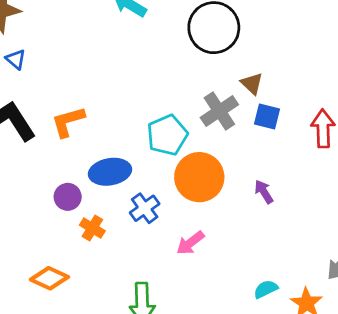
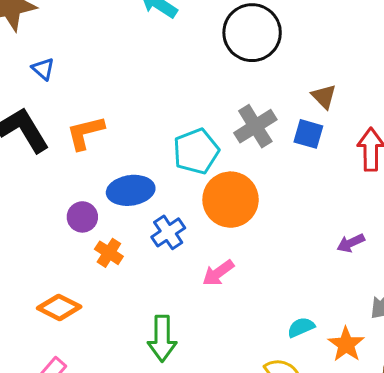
blue triangle: (16, 59) -> (43, 69), moved
brown triangle: (252, 83) -> (324, 96), moved
purple arrow: (264, 192) -> (351, 243), moved, turned -85

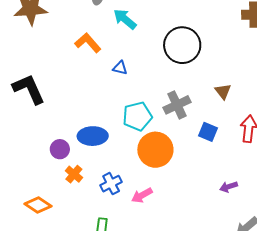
blue triangle: (43, 69) -> (120, 68), moved, turned -35
orange L-shape: (85, 133) -> (88, 43), moved, turned 56
blue square: (308, 134) -> (208, 132), moved
blue cross: (168, 232) -> (111, 184), moved

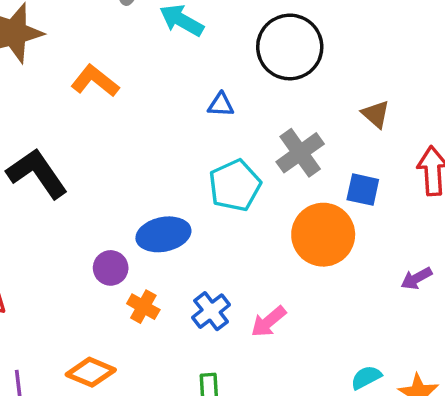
orange L-shape: (88, 43) -> (95, 81), moved
blue triangle: (120, 68) -> (221, 105), moved
orange circle: (155, 150) -> (323, 235), moved

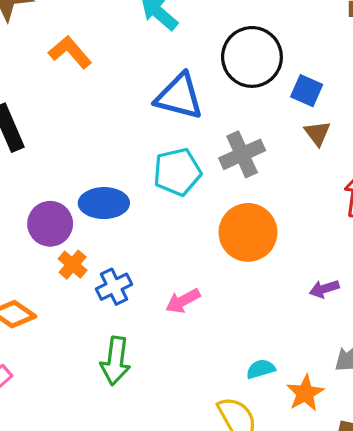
blue triangle: (221, 105) -> (179, 96), size x2.0
blue square: (363, 190) -> (307, 91), moved
purple circle: (111, 268) -> (50, 224), size x1.4
blue cross: (211, 311) -> (114, 287), moved

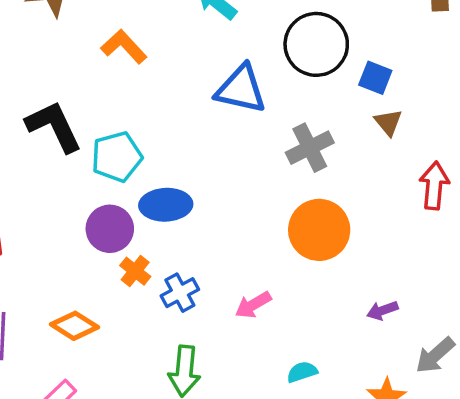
cyan pentagon: (177, 172) -> (117, 157), moved
purple arrow: (324, 289) -> (382, 310), moved
cyan semicircle: (261, 369) -> (302, 372), moved

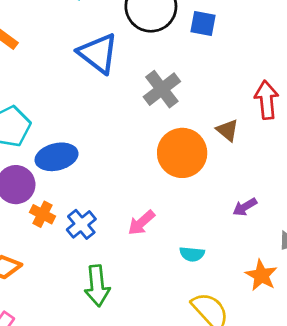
blue triangle: (241, 89) -> (98, 53), turned 36
brown triangle: (388, 122) -> (227, 130), moved
cyan semicircle: (302, 372) -> (192, 254), moved, turned -145

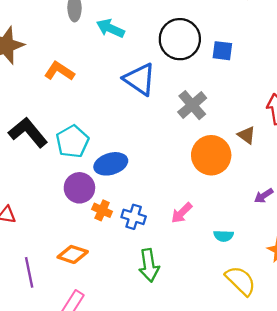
blue cross: (81, 224) -> (134, 217), turned -30

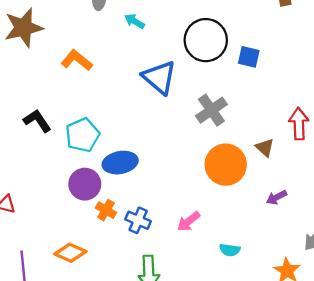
cyan arrow: (110, 28) -> (135, 21), size x0.7
black L-shape: (28, 132) -> (37, 121), size x0.7
purple arrow: (264, 196) -> (276, 197), moved

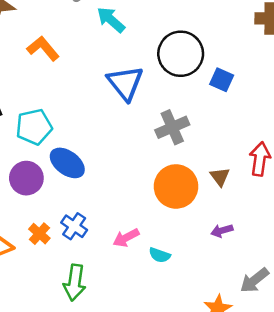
cyan arrow: (135, 21) -> (111, 20), size x1.4
blue ellipse: (120, 163) -> (67, 163), turned 36
orange cross: (106, 210) -> (39, 234), moved
cyan semicircle: (230, 250) -> (160, 255), moved

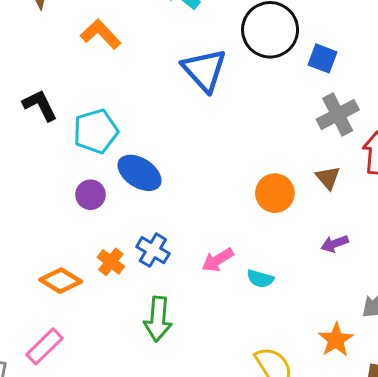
gray cross: (172, 127) -> (338, 115), moved
purple circle: (26, 178) -> (90, 195), size x0.7
orange circle: (176, 186) -> (275, 193), size x0.7

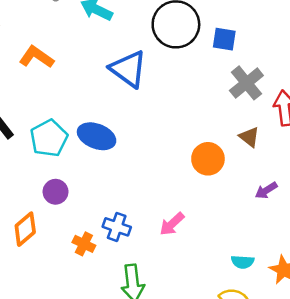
blue ellipse: (140, 173) -> (97, 136), moved
cyan semicircle: (260, 279) -> (243, 262), moved
orange diamond: (61, 281) -> (25, 229), moved, turned -60

